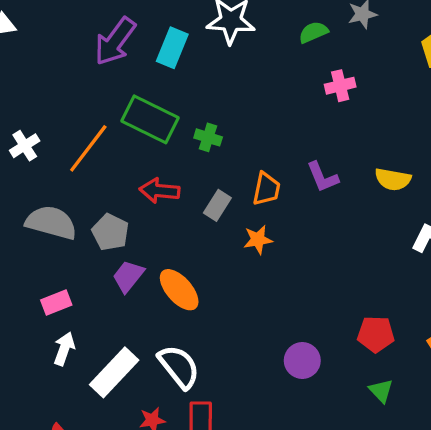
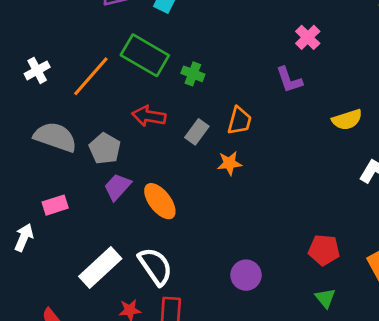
pink cross: (340, 86) -> (308, 37), turned -35
purple L-shape: (323, 177) -> (289, 80), moved
yellow semicircle: (393, 179) -> (347, 120), turned -32
white arrow: (64, 349) -> (24, 238), moved
purple circle: (302, 361) -> (246, 275), moved

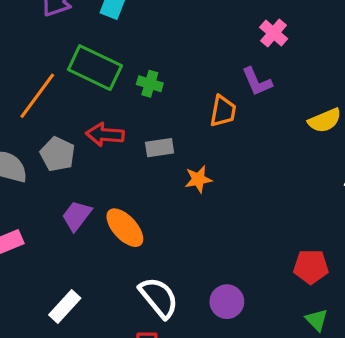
orange trapezoid: (239, 121) -> (223, 111), moved
gray rectangle: (197, 132) -> (160, 148), turned 50
gray pentagon: (105, 149) -> (58, 154), moved
white semicircle: (155, 266) -> (159, 298), moved
white rectangle: (100, 268) -> (65, 307), size x0.7

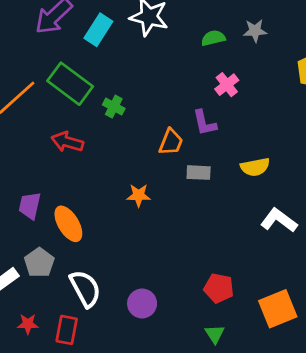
gray rectangle: (160, 148) -> (199, 173), moved
gray pentagon: (58, 154) -> (39, 263), moved
purple trapezoid: (77, 216) -> (30, 206), turned -36

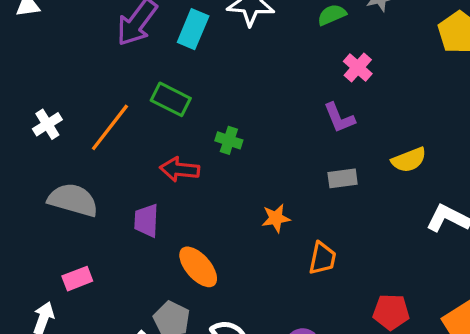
green rectangle: (70, 84) -> (171, 99), size x0.7
green cross: (114, 107) -> (229, 140), moved
orange trapezoid: (171, 142) -> (322, 258), moved
purple trapezoid: (30, 206) -> (146, 221), moved

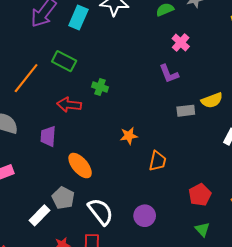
gray rectangle: (343, 178) -> (186, 111), moved
red pentagon: (391, 312) -> (200, 195), turned -30

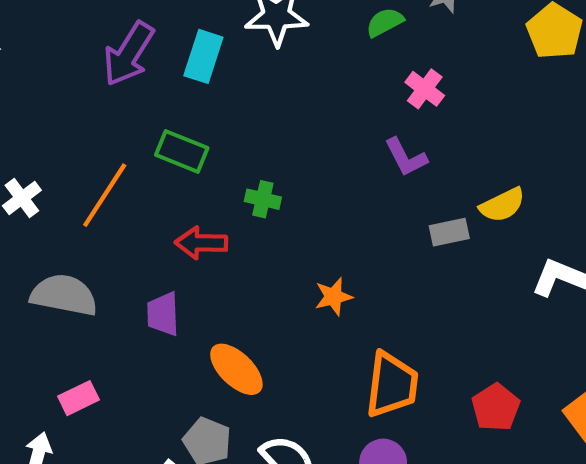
orange trapezoid: (157, 161) -> (392, 385), moved, size x1.5

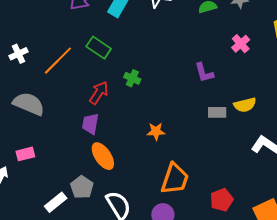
pink cross: (425, 89) -> (241, 44), moved
red arrow: (201, 243) -> (99, 93), turned 110
purple trapezoid: (163, 314) -> (90, 124), moved

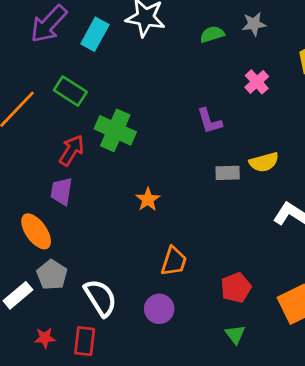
green cross: (132, 78) -> (115, 130), size x1.8
orange star: (156, 131) -> (148, 199), turned -30
orange ellipse: (103, 156) -> (36, 231), moved
orange trapezoid: (175, 179) -> (174, 261), size x0.7

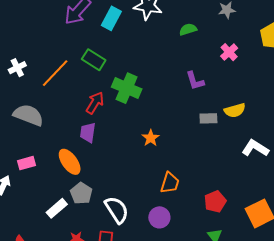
green semicircle: (212, 34) -> (188, 29), moved

